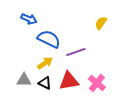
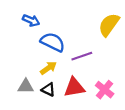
yellow semicircle: (101, 23) -> (109, 25), size x1.6

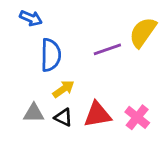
blue arrow: (31, 20) -> (31, 18), moved
blue semicircle: (53, 42) -> (51, 55), moved, turned 65
purple line: (82, 56) -> (107, 49), moved

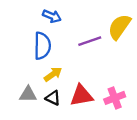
blue arrow: (31, 18) -> (52, 16), moved
pink cross: (137, 117) -> (115, 98), turned 30

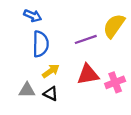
blue arrow: (52, 16) -> (33, 16), moved
red triangle: (81, 96) -> (88, 74), moved
pink cross: (115, 98) -> (115, 82), moved

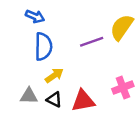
red triangle: (88, 74) -> (83, 101), moved

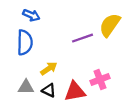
blue semicircle: (43, 47) -> (25, 42), moved
pink cross: (123, 88) -> (100, 79), moved

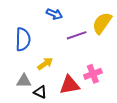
blue arrow: (31, 15) -> (54, 14), moved
black triangle: (49, 90) -> (40, 92), moved

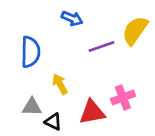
yellow arrow: (45, 64) -> (60, 84), turned -84

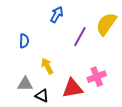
blue arrow: (72, 18) -> (57, 15), turned -84
purple line: (102, 47) -> (80, 37), turned -42
blue semicircle: (30, 52) -> (24, 41), size x0.6

